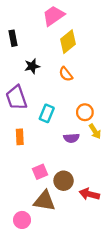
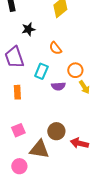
orange semicircle: (66, 74) -> (55, 48), moved
purple semicircle: (71, 138) -> (58, 86), moved
pink square: (40, 172) -> (18, 130), moved

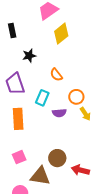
orange rectangle: (17, 92) -> (18, 119), size x1.5

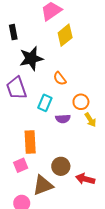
black star: (29, 56) -> (31, 58), size x1.6
orange rectangle: (18, 119) -> (30, 142), moved
brown triangle: (40, 176) -> (43, 185), turned -30

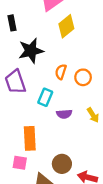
orange semicircle: (60, 79) -> (61, 72), turned 56
orange circle: (81, 102) -> (83, 77), moved
pink square: (21, 165) -> (20, 163), turned 32

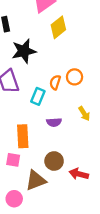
orange semicircle: (61, 72) -> (55, 82), moved
purple semicircle: (64, 114) -> (54, 122), moved

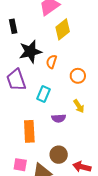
orange semicircle: (55, 82) -> (52, 62), moved
yellow arrow: (84, 114) -> (79, 106), moved
pink square: (13, 160) -> (20, 165), moved

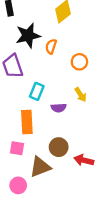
cyan rectangle: (43, 94) -> (37, 91), moved
pink square: (20, 165) -> (17, 148), moved

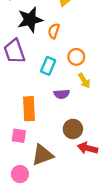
orange circle: (79, 62) -> (76, 57), moved
cyan rectangle: (37, 91) -> (48, 66), moved
brown circle: (59, 147) -> (73, 129), moved

